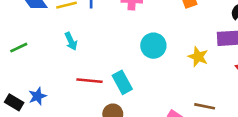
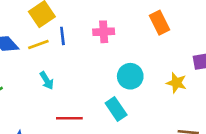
cyan rectangle: (122, 82) -> (116, 109), moved

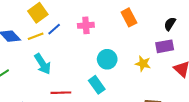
blue line: (62, 36) -> (54, 29), turned 56
cyan arrow: (47, 81) -> (43, 64), size x1.5

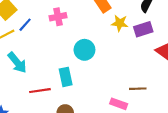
yellow star: (143, 64) -> (120, 23), moved
cyan rectangle: (97, 85) -> (66, 77), moved, turned 30

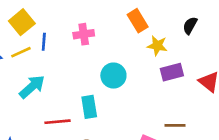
blue line: (25, 25) -> (44, 42), turned -40
purple rectangle: (143, 29) -> (172, 72), moved
cyan arrow: (17, 63) -> (32, 87), turned -95

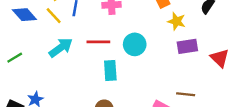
yellow line: (21, 52) -> (54, 16), turned 66
red line: (58, 122) -> (98, 42), moved

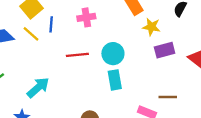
cyan arrow: (61, 48) -> (38, 87), moved
cyan rectangle: (110, 70) -> (115, 80), moved

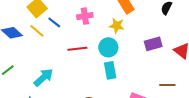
blue line: (51, 24) -> (54, 22), turned -56
yellow star: (151, 27) -> (117, 26), moved
brown line: (168, 97) -> (167, 85), moved

